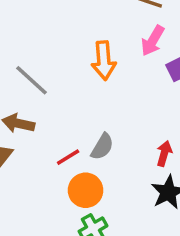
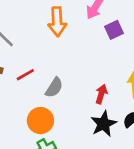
red line: (68, 157) -> (25, 75), moved

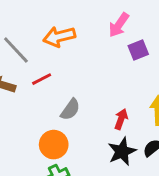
orange arrow: (57, 22) -> (59, 37), moved, turned 76
red line: (25, 75) -> (42, 79), moved

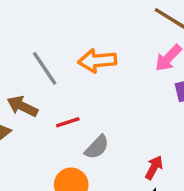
red line: (42, 79) -> (68, 122), moved

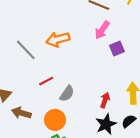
brown arrow: (22, 106) -> (21, 113), moved

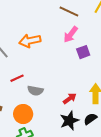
gray semicircle: (67, 94) -> (35, 91), turned 63
red arrow: (105, 100) -> (70, 99), turned 32

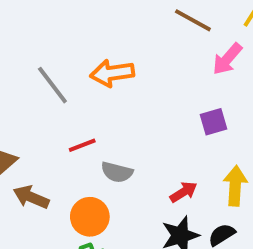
pink arrow: (71, 34) -> (227, 59), moved
purple square: (83, 52) -> (213, 122), moved

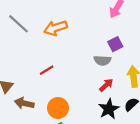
gray line: (52, 85) -> (19, 24), moved
gray semicircle: (117, 172) -> (102, 60), moved

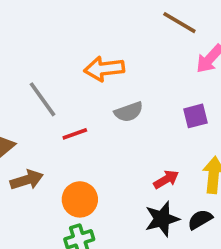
gray line: (19, 24) -> (42, 99), moved
gray semicircle: (102, 60) -> (129, 112), moved, turned -35
brown arrow: (24, 103) -> (27, 180), turned 138

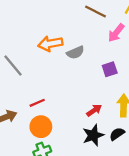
gray semicircle: (129, 112) -> (75, 53), moved
red line: (75, 134) -> (37, 103), moved

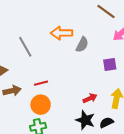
gray semicircle: (75, 53) -> (82, 45), turned -49
black star: (93, 135) -> (85, 120), turned 30

